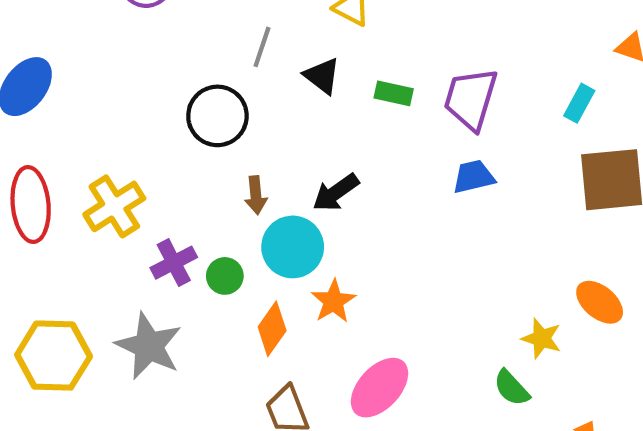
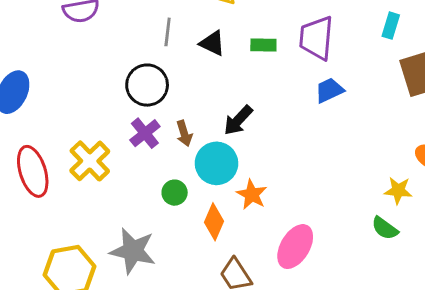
purple cross: (174, 263) -> (145, 133), moved

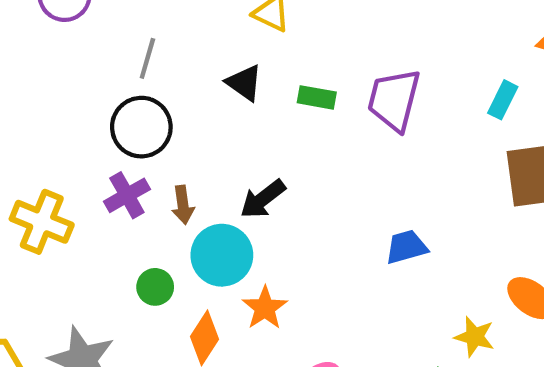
gray line: (168, 32) -> (147, 58), moved
blue trapezoid: (329, 90) -> (406, 247), moved
yellow cross: (90, 161) -> (42, 222), turned -33

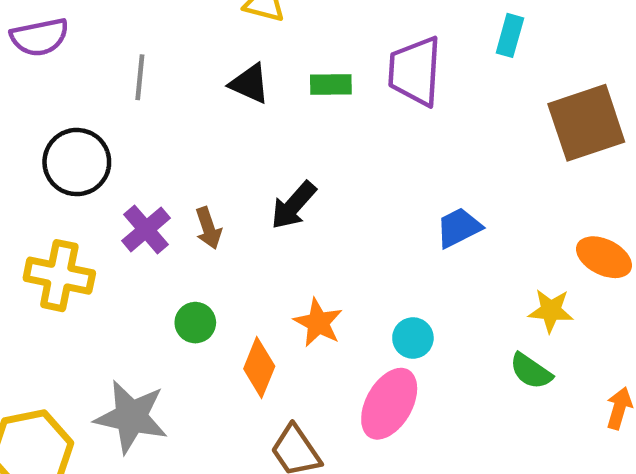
cyan rectangle: (503, 100) -> (510, 35), moved
black circle: (141, 127) -> (77, 162), moved
cyan circle: (222, 255) -> (413, 338), moved, size x0.6

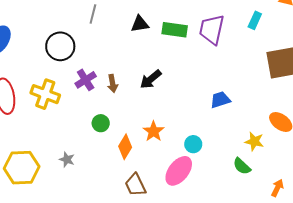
black triangle: (250, 84) -> (140, 24), turned -42
green rectangle: (331, 85) -> (175, 30), size x1.4
gray star: (131, 417) -> (67, 160), size x0.5

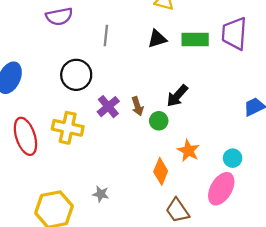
green circle: (101, 123) -> (159, 121), moved

